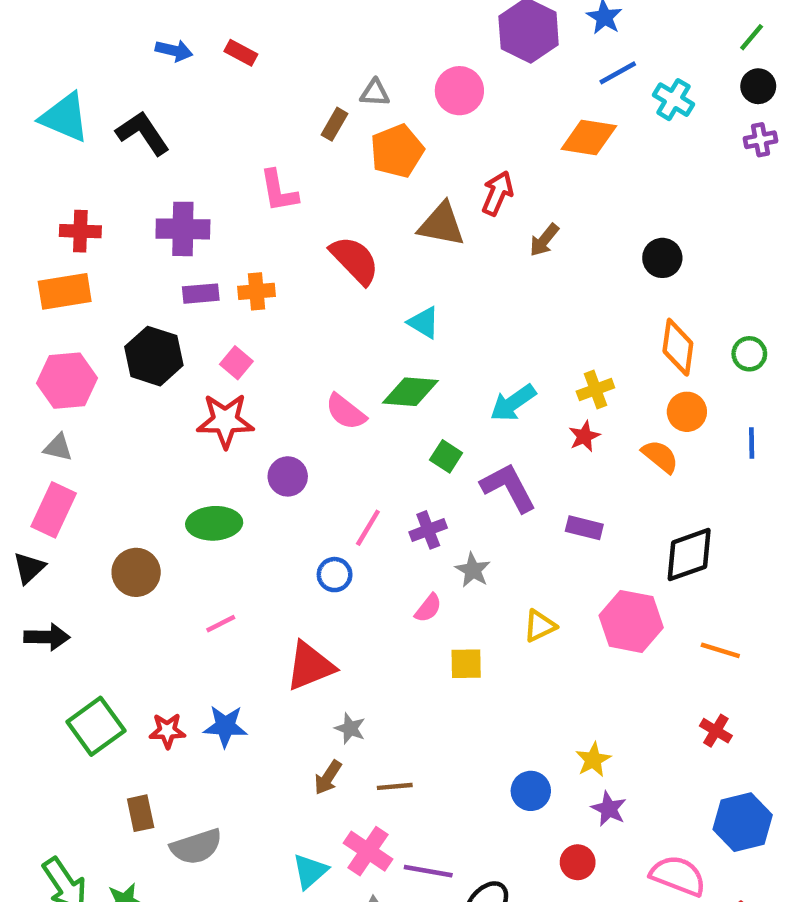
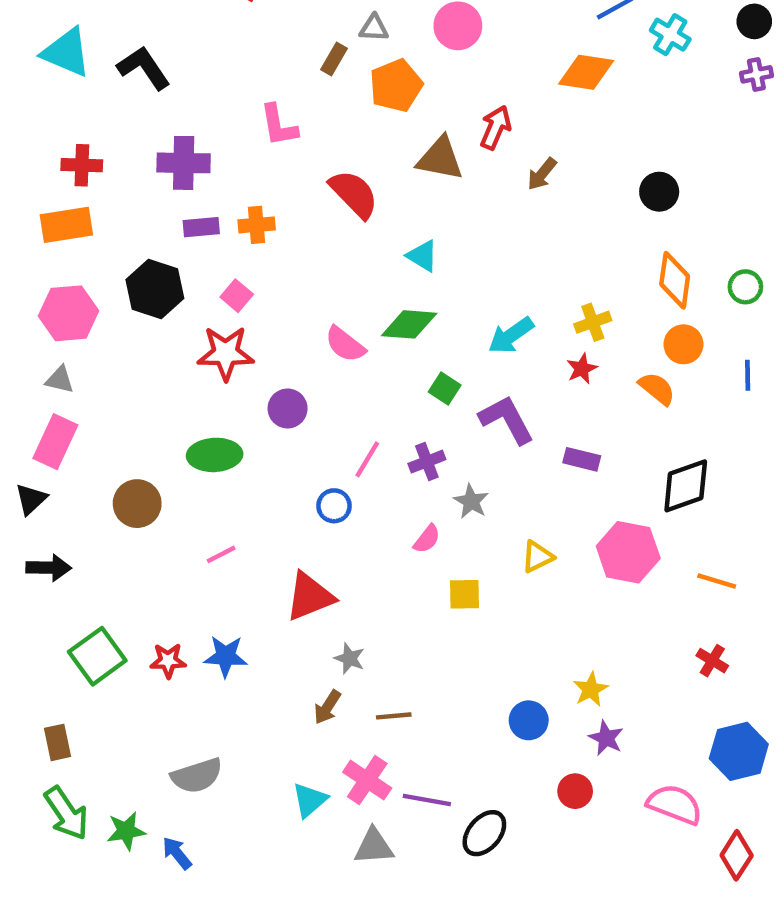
brown rectangle: (141, 813) -> (58, 742), moved

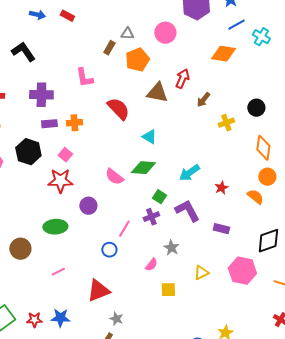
yellow cross: (593, 322) -> (226, 123), moved
purple cross: (427, 462) -> (151, 217), moved

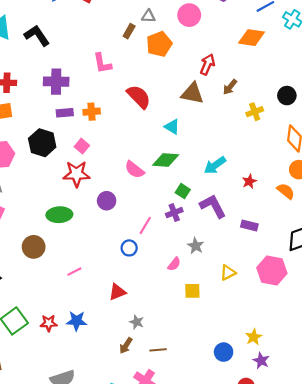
brown triangle: (157, 93) -> (192, 93), moved
green ellipse: (55, 227) -> (59, 215), moved
red triangle: (98, 291) -> (117, 292), size x0.7

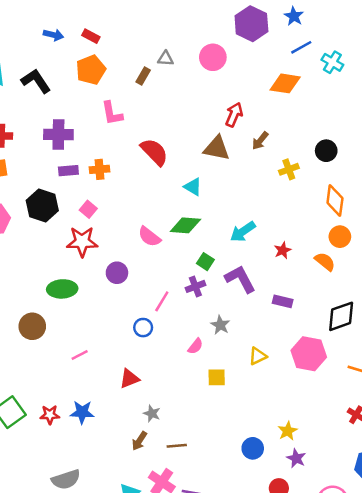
orange pentagon: (159, 44) -> (91, 70), moved

